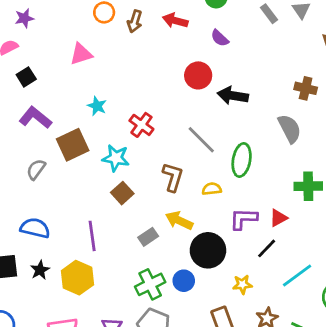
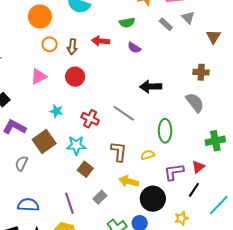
red circle: (198, 75) -> (75, 77), moved
gray line: (201, 140) -> (124, 113), moved
gray rectangle: (148, 237) -> (100, 197), moved

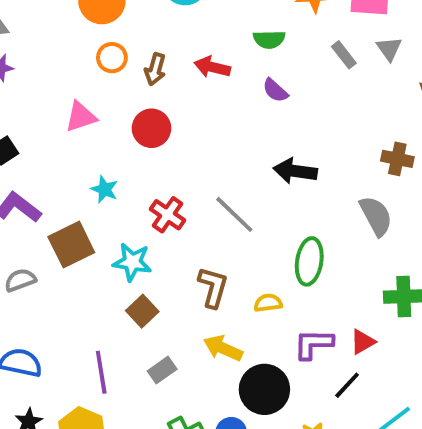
gray semicircle: (21, 163) -> (20, 280), turned 35

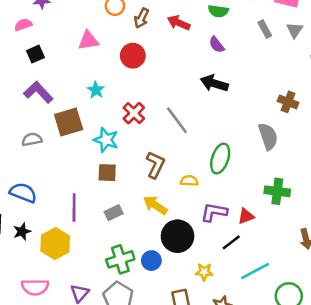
black arrow: (295, 171) -> (214, 83), moved
brown square: (142, 311) -> (107, 173), turned 36

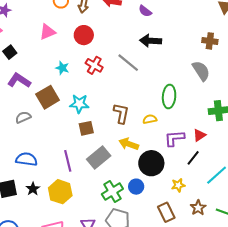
red cross: (134, 113) -> (94, 65), moved
gray line: (177, 120) -> (128, 63), moved
gray rectangle: (114, 213) -> (99, 157), size x1.6

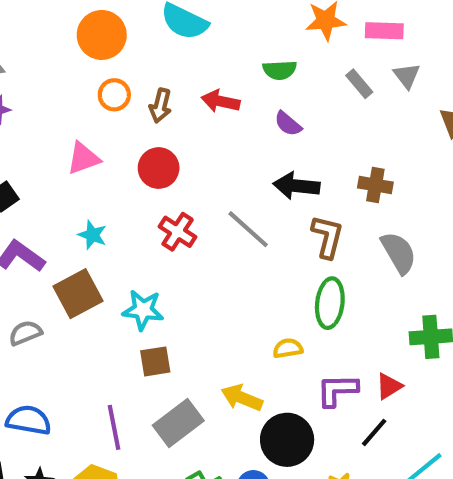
brown cross: (210, 41) -> (375, 185), moved
cyan star: (62, 68) -> (92, 235), moved
brown L-shape: (121, 113) -> (327, 237), moved

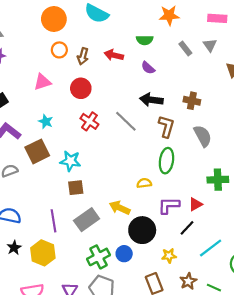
pink rectangle: (384, 31) -> (217, 18), moved

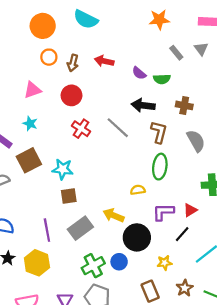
green semicircle: (145, 40) -> (162, 79), moved
cyan star: (46, 122) -> (30, 124), moved

